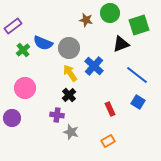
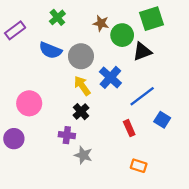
green circle: (110, 13) -> (122, 35), moved
green square: (139, 25) -> (152, 19), moved
green cross: (23, 50) -> (57, 17), moved
blue line: (137, 75) -> (142, 96), moved, turned -75
orange rectangle: (108, 141) -> (139, 166), moved, turned 48

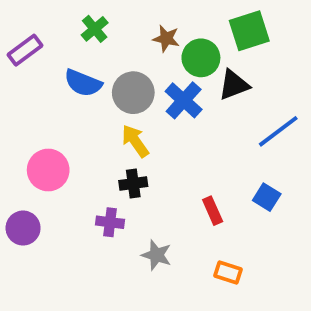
blue cross: (110, 77) -> (184, 100), moved
blue line: (142, 96) -> (278, 131), moved
black cross: (81, 112) -> (133, 184), turned 35
gray star: (83, 155) -> (156, 255), moved

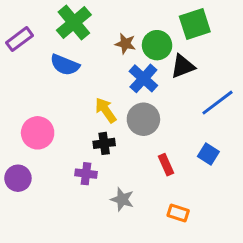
green cross: (95, 29) -> (74, 22), size x1.6
brown star: (166, 39) -> (125, 44), moved
gray circle: (133, 93) -> (143, 119), moved

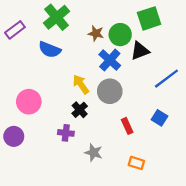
black cross: (104, 143) -> (80, 110), turned -35

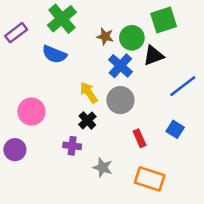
orange rectangle: (136, 163) -> (150, 179), size x1.6

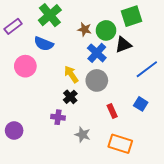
pink circle: (31, 112) -> (25, 66), moved
purple circle: (15, 150) -> (14, 130), moved

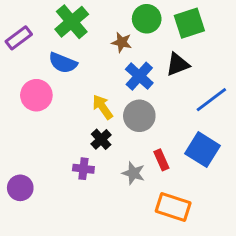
green circle: (106, 30) -> (147, 19), moved
blue square: (141, 104) -> (203, 150), size x1.6
gray star: (83, 135) -> (133, 173), moved

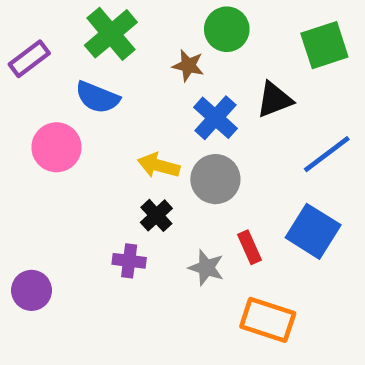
green square: (189, 23) -> (324, 45), moved
yellow arrow: (103, 107) -> (159, 165), turned -40

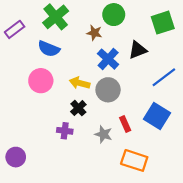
pink circle: (56, 147) -> (41, 81), moved
purple circle: (32, 290) -> (16, 157), moved

